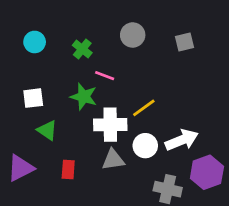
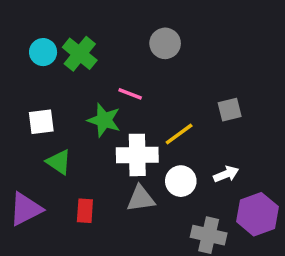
gray square: (184, 42) -> (230, 110), moved
green cross: (82, 49) -> (80, 54), moved, size x1.4
white arrow: (182, 140) -> (226, 174), size x0.6

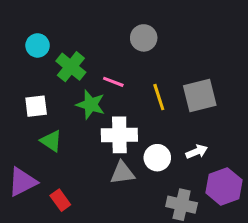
green cross: (80, 54) -> (71, 67), moved
gray square: (230, 110) -> (200, 96), size x1.6
yellow line: (179, 134) -> (159, 97), moved, turned -72
red rectangle: (85, 211) -> (60, 200), moved, turned -40

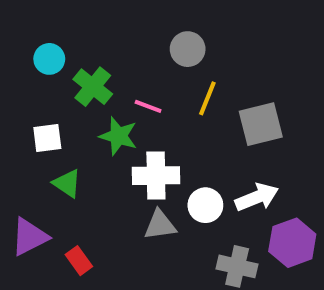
yellow line: (159, 97) -> (207, 98), moved, turned 40
white arrow: (197, 152) -> (257, 197), size x1.5

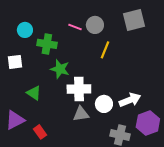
green cross: (93, 87) -> (47, 44), turned -30
pink line: (148, 106) -> (75, 27), moved
gray square: (261, 124) -> (134, 20), moved
white square: (47, 138) -> (15, 62), moved

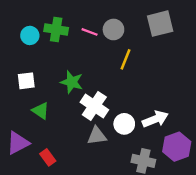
green cross: (47, 44) -> (56, 29), moved
white square: (15, 62) -> (26, 81), moved
white cross: (79, 89) -> (94, 106), turned 35

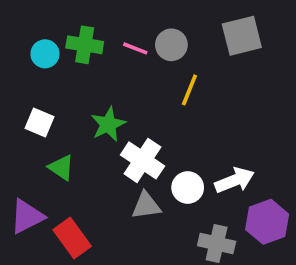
white square: (26, 81) -> (40, 122), turned 30
green star: (72, 82) -> (108, 124), turned 30
red rectangle: (48, 157) -> (72, 238), size x1.5

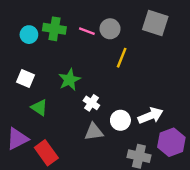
gray square: (242, 36) -> (155, 23), turned 32
white cross: (143, 160) -> (91, 103), size x0.6

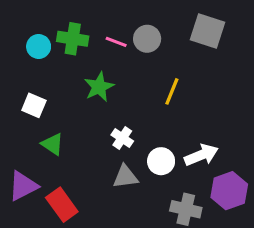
yellow line: (122, 58) -> (172, 91), moved
green star: (69, 80) -> (99, 87), moved

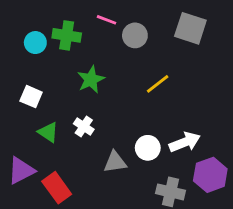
pink line: (116, 42) -> (106, 20), moved
yellow line: (172, 91) -> (158, 84), turned 30
white cross: (122, 138) -> (84, 126), moved

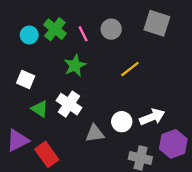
pink line: (106, 20) -> (83, 34), moved, turned 42
green cross: (67, 35) -> (55, 29), turned 30
white cross: (84, 126) -> (69, 104), size x1.5

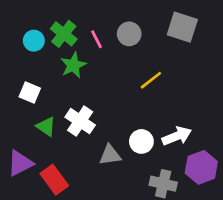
green star: (75, 65) -> (73, 65), moved

